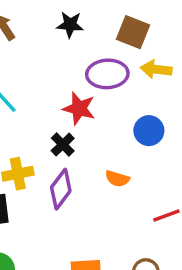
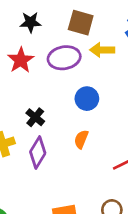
red star: (79, 108) -> (21, 60), moved, turned 30
blue circle: (149, 131) -> (87, 99), moved
orange semicircle: (117, 179) -> (81, 139), turned 102

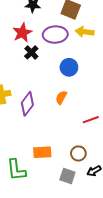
black cross: (35, 117) -> (31, 52), moved

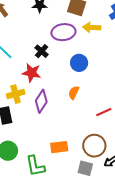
red star: (22, 33) -> (32, 73), moved, turned -30
brown circle: (78, 153) -> (94, 146), size x1.5

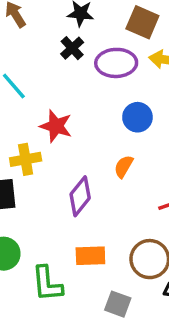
black cross: (42, 51) -> (72, 48), moved
purple diamond: (41, 101) -> (80, 196), moved
gray square: (85, 168) -> (118, 304), moved

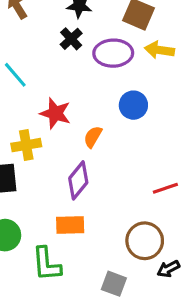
orange semicircle: (124, 167) -> (93, 137), moved
orange rectangle: (90, 256) -> (70, 225), moved

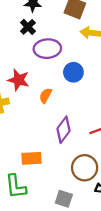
purple ellipse: (113, 53) -> (47, 49), moved
purple diamond: (78, 180) -> (64, 130), moved

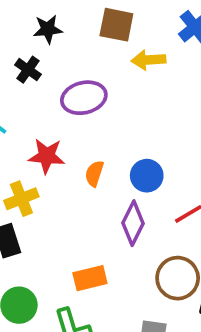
black cross: (28, 27) -> (28, 70), moved
blue circle: (73, 72) -> (147, 176), moved

